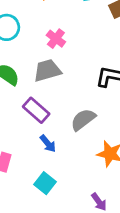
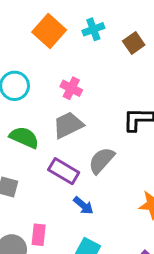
gray semicircle: (83, 120) -> (102, 160), moved

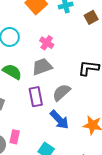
purple rectangle: (64, 171) -> (36, 97), turned 42
blue arrow: (83, 206) -> (59, 120), moved, size x1.5

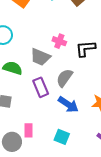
pink cross: (47, 43) -> (59, 41), moved
gray trapezoid: (42, 67) -> (40, 57), turned -125

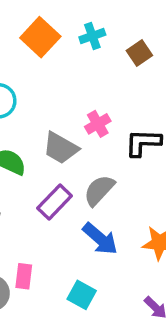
pink cross: (59, 41) -> (98, 124), turned 32
purple rectangle: (41, 87) -> (55, 202), turned 60

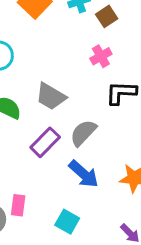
brown square: (139, 53) -> (107, 16), moved
pink cross: (98, 124) -> (101, 56), moved

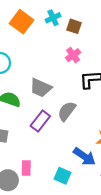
brown square: (107, 16) -> (74, 26), turned -32
blue arrow: (84, 174) -> (84, 156), moved

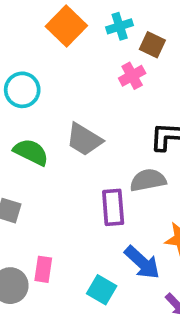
pink cross: (73, 55) -> (132, 76), moved
gray semicircle: (67, 111) -> (148, 180), moved, turned 35
purple rectangle: (40, 121) -> (113, 207), moved, turned -50

